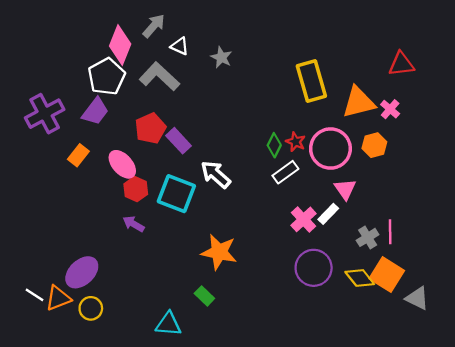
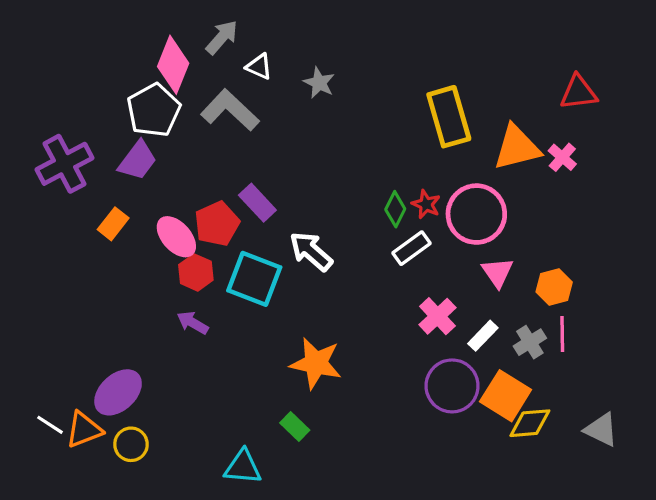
red pentagon: (150, 128) -> (217, 224), moved
orange hexagon: (374, 145) -> (554, 287), moved
white rectangle: (328, 214) -> (483, 336), moved
orange square: (387, 275) -> (506, 396), moved
yellow diamond: (360, 278) -> (530, 423), moved, turned -56

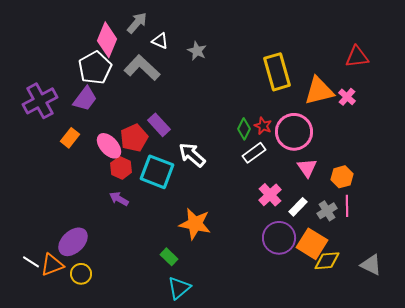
green rectangle: (295, 426) -> (169, 257), moved
cyan triangle: (243, 467) -> (179, 288), moved, turned -45

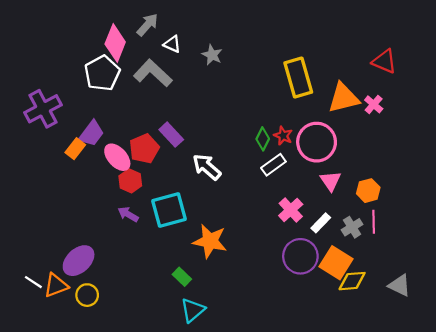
red triangle: (357, 57) -> (384, 61), turned 30
purple trapezoid: (85, 99) -> (91, 133), moved
cyan square: (157, 172) -> (169, 210), moved, turned -36

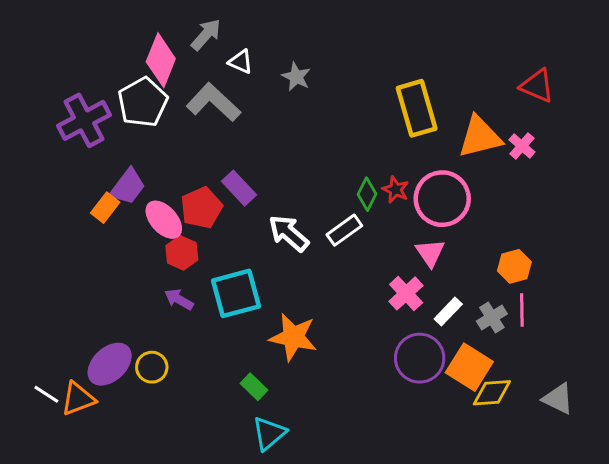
purple cross: (43, 109) -> (84, 120), moved
white rectangle: (273, 165) -> (344, 230), moved
pink triangle: (331, 181) -> (430, 253), moved
yellow circle: (87, 295) -> (152, 367), moved

